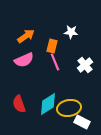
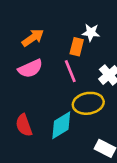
orange rectangle: (52, 46) -> (77, 47), moved
yellow ellipse: (69, 108) -> (88, 103), moved

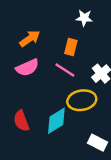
white star: (91, 32) -> (84, 18), moved
pink line: (70, 71) -> (65, 70), turned -35

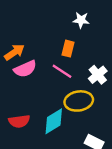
orange arrow: (30, 38) -> (14, 52), moved
red semicircle: (21, 121) -> (19, 121), turned -78

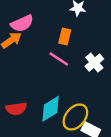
pink semicircle: (25, 69) -> (22, 23), moved
yellow ellipse: (79, 101) -> (75, 117), moved, turned -40

